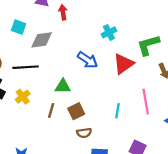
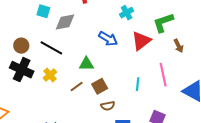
black line: (26, 67) -> (51, 48), turned 35
brown line: (51, 110) -> (77, 87), turned 40

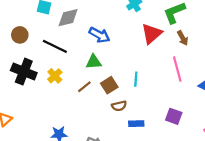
blue arrow: (108, 39) -> (99, 35), moved
brown circle: (21, 46) -> (20, 35), moved
brown arrow: (179, 46) -> (183, 38), moved
cyan line: (138, 84) -> (136, 79), moved

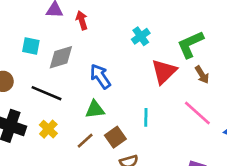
blue arrow: (99, 35) -> (100, 76), turned -150
pink line: (177, 69) -> (197, 113), turned -30
cyan line: (136, 79) -> (146, 117), moved

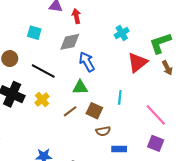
gray diamond: (61, 57) -> (70, 42), moved
pink line: (197, 113) -> (156, 115), moved
brown square: (115, 137) -> (94, 111), turned -35

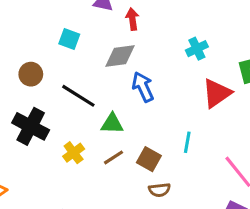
green triangle: (80, 87) -> (112, 124), moved
yellow cross: (42, 100) -> (74, 153), moved

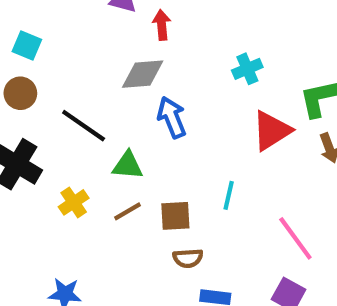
cyan square: (69, 39) -> (27, 45), moved
brown square: (149, 159) -> (175, 216), turned -35

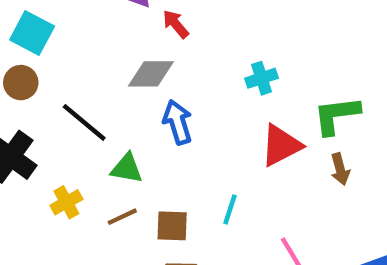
red arrow: (162, 25) -> (176, 24), turned -40
cyan square: (27, 45) -> (32, 33), size x1.4

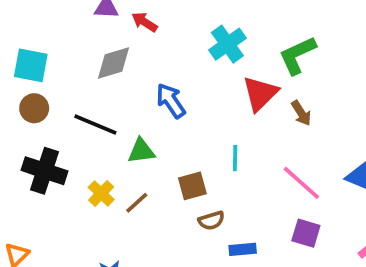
gray diamond: (151, 74) -> (114, 63), moved
cyan cross: (262, 78) -> (227, 44), size x1.4
brown arrow: (340, 169) -> (301, 113), moved
brown line: (122, 217) -> (137, 203), moved

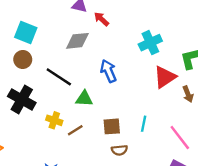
cyan line: (235, 158) -> (144, 124), moved
yellow cross: (101, 193) -> (54, 120), turned -35

